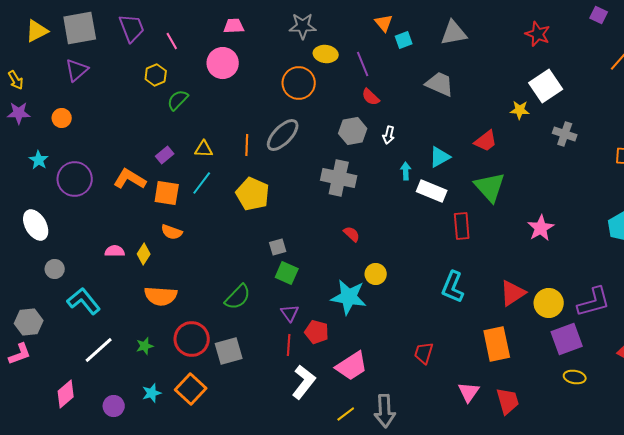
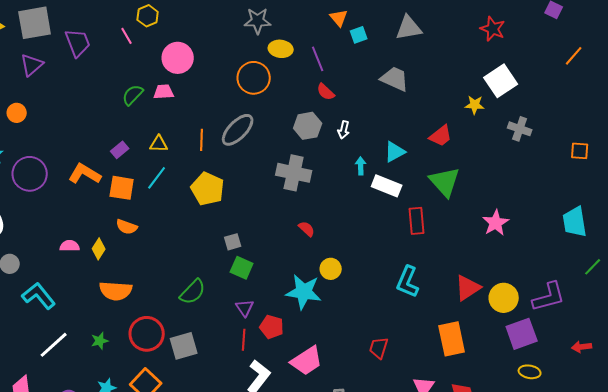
pink trapezoid: (234, 26) -> (164, 92), moved
purple trapezoid: (132, 28) -> (78, 43), moved
yellow hexagon: (156, 75) -> (148, 16), moved

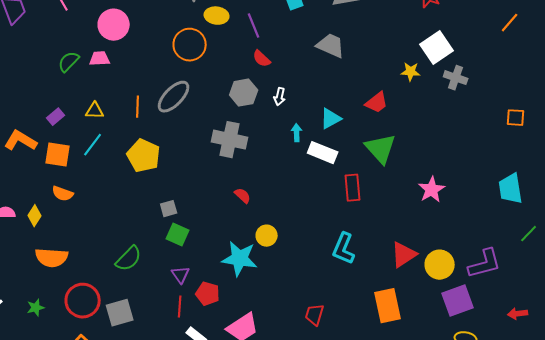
gray cross: (520, 129) -> (456, 78), moved

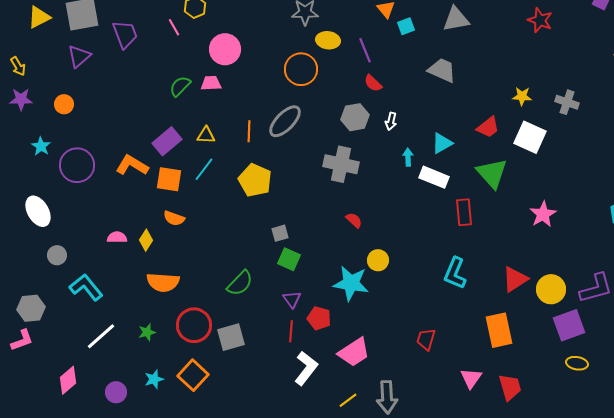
white square: (437, 48) -> (530, 137), moved, turned -32
purple rectangle: (56, 117) -> (167, 141), size x1.6

